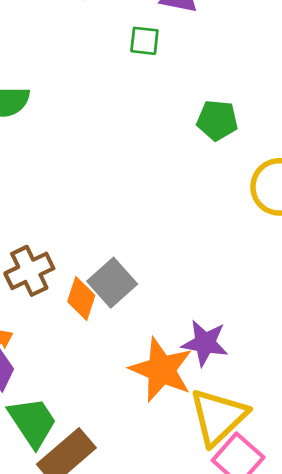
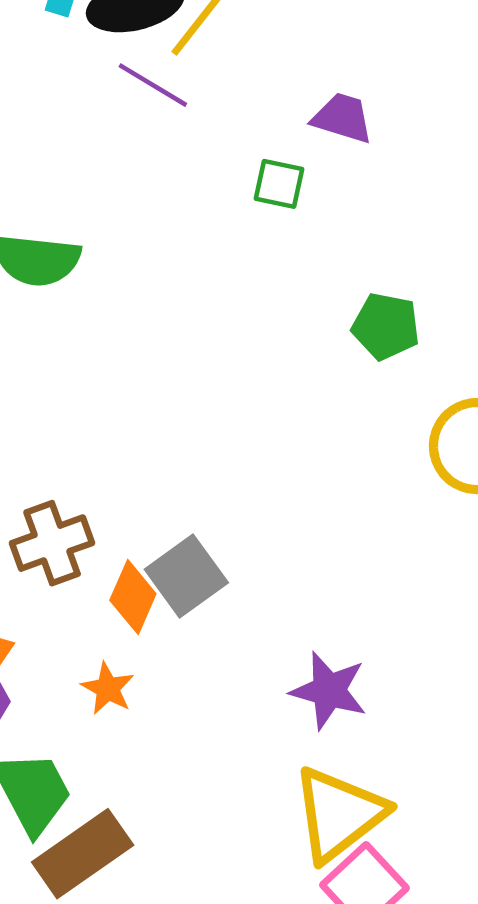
orange star: (161, 370) -> (108, 688), moved, size x0.5

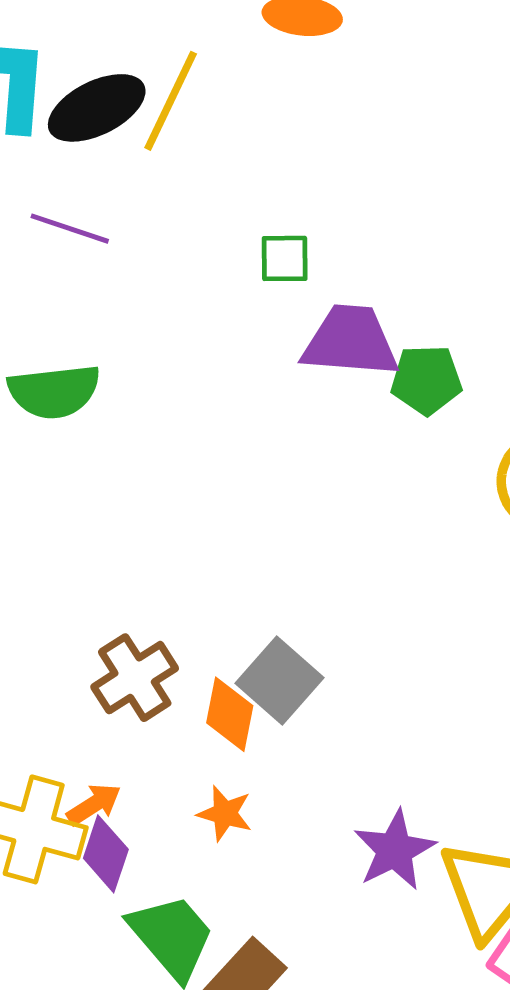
purple line: (153, 85) -> (70, 229), moved
purple trapezoid: (343, 118) -> (350, 341), moved, size x1.5
purple star: (329, 691) -> (395, 850), moved, turned -30

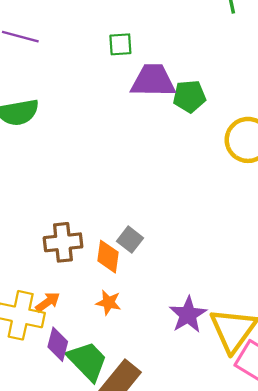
brown cross: (135, 678) -> (63, 242), turned 30
gray square: (279, 681) -> (130, 240), size x0.7
purple diamond: (106, 854) -> (58, 344), moved

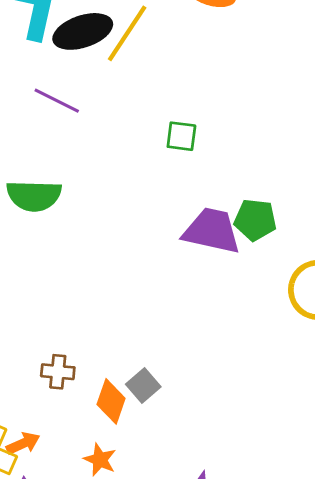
purple trapezoid: (153, 81) -> (212, 231), moved
brown cross: (63, 242) -> (58, 372), size x0.7

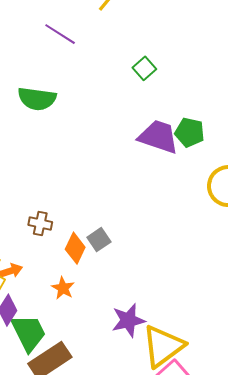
green square: (181, 136) -> (144, 68), turned 35

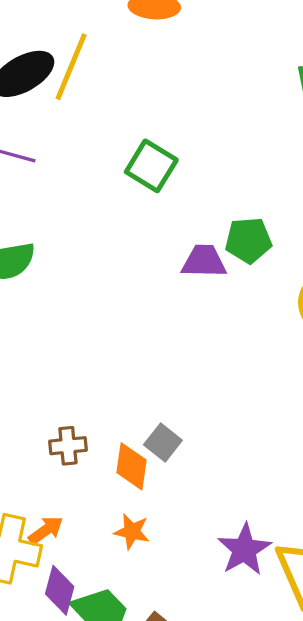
green square: (144, 68) -> (151, 166), size x1.4
purple trapezoid: (158, 137) -> (204, 261), size x0.7

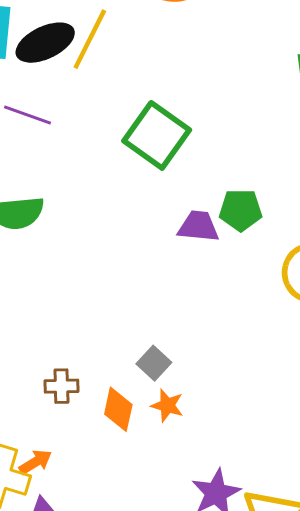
green square: (151, 166) -> (157, 135), size x1.4
gray square: (163, 442) -> (154, 363), moved
orange star: (132, 532) -> (167, 406), moved

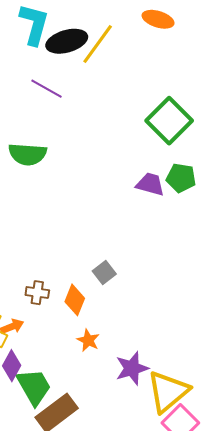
green square: (157, 135) -> (169, 121), moved
brown cross: (61, 386) -> (37, 293), moved
orange star: (167, 406) -> (88, 340), moved

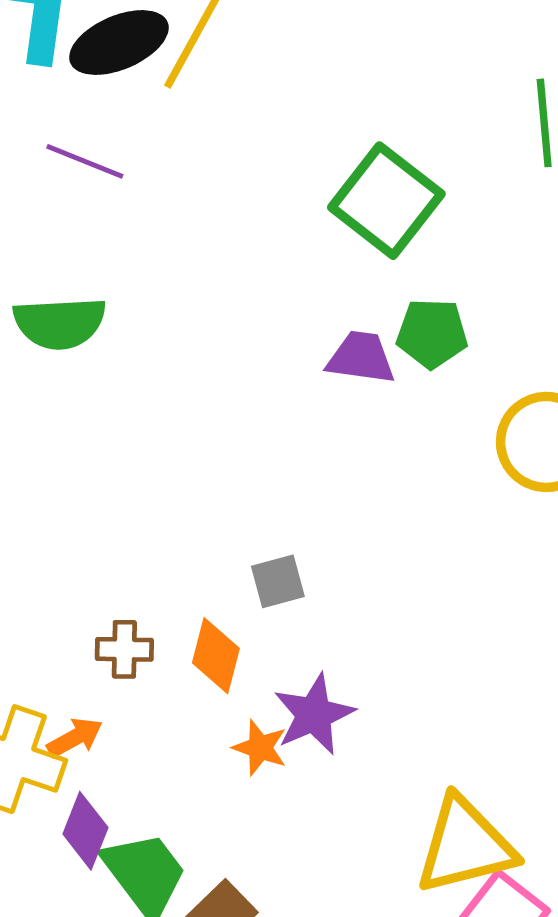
gray square: (104, 272) -> (278, 581), turned 30
purple star: (132, 368) -> (314, 714), moved
yellow triangle: (168, 392) -> (465, 846), turned 33

